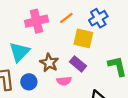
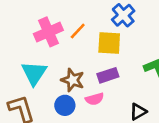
orange line: (66, 18) -> (78, 31), moved
purple rectangle: (78, 64) -> (108, 75), turned -49
blue circle: (29, 82) -> (65, 105), moved

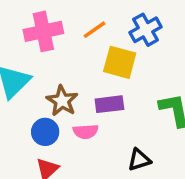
orange line: (78, 31) -> (94, 30), moved

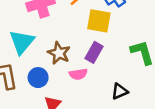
purple rectangle: (109, 104) -> (94, 52), turned -48
blue circle: (45, 132) -> (38, 78), moved

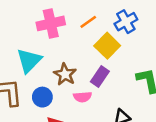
yellow square: (99, 21) -> (107, 46), turned 30

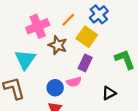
brown star: (65, 74) -> (58, 45), moved
blue circle: (42, 97) -> (55, 88), moved

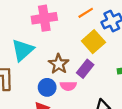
orange line: (68, 20) -> (86, 13), moved
brown star: (58, 45) -> (59, 64), moved

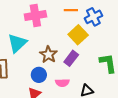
orange line: (86, 13) -> (71, 10), turned 32
pink semicircle: (68, 86) -> (62, 83), moved

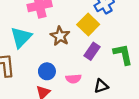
brown star: (48, 55) -> (60, 36), moved
purple rectangle: (71, 58) -> (92, 51), moved

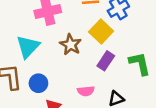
blue circle: (47, 71) -> (38, 83), moved

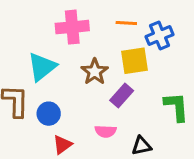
yellow square: (101, 32) -> (134, 61), turned 30
purple rectangle: (106, 61) -> (122, 96), moved

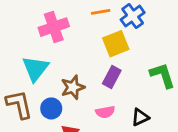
brown star: (95, 72) -> (73, 87), moved, turned 30

